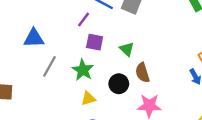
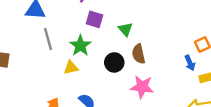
gray line: (50, 66) -> (48, 39), turned -50
yellow triangle: (88, 98) -> (71, 68), moved

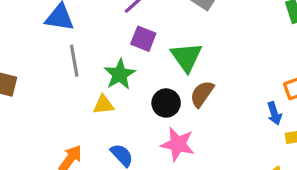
green triangle: (125, 29) -> (186, 57), size x1.5
brown semicircle: (139, 54) -> (202, 94), turned 42
pink star: (142, 87) -> (178, 144), moved

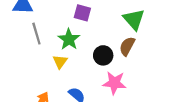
green triangle: (186, 57) -> (134, 19), moved
yellow triangle: (103, 105) -> (60, 62), turned -42

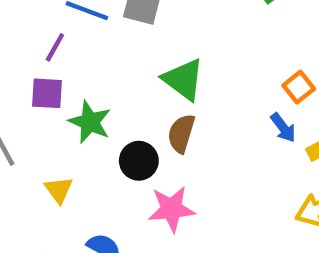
purple square: (82, 13) -> (47, 93), moved
green star: (69, 39) -> (90, 122), moved

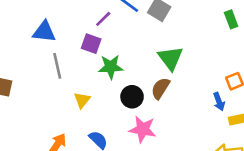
green star: (90, 122) -> (111, 67), turned 30

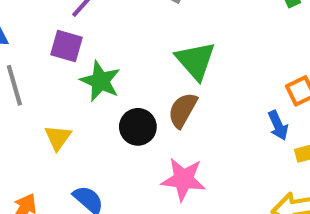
green star: (111, 67) -> (100, 81), turned 30
pink star: (143, 129) -> (183, 179), moved

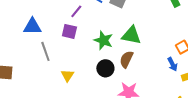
green triangle: (195, 61) -> (131, 35), turned -35
green star: (100, 81) -> (103, 40), moved

